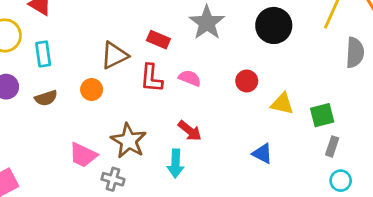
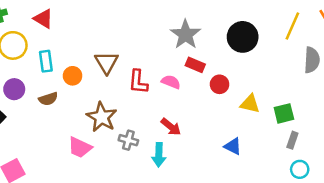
red rectangle: (158, 40) -> (195, 65), moved
brown triangle: (114, 55) -> (107, 62), turned -35
orange circle: (92, 90) -> (73, 76), moved
brown star: (129, 141) -> (102, 117), moved
gray cross: (113, 179) -> (128, 140), moved

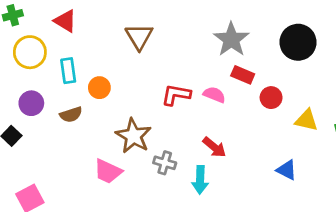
brown triangle: (107, 62) -> (139, 37), moved
red L-shape: (138, 82) -> (176, 95), turned 95

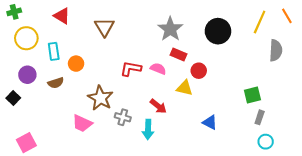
red triangle: (65, 21) -> (62, 16), moved
yellow triangle: (307, 120) -> (185, 88), moved

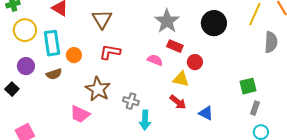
cyan rectangle: (54, 51) -> (52, 43), size x1.4
red L-shape: (131, 69) -> (110, 52), moved
red arrow: (158, 106) -> (178, 102), moved
gray cross: (123, 117) -> (131, 101), moved

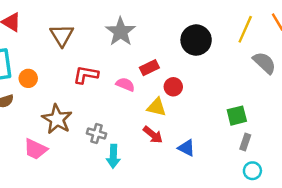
gray star: (167, 21) -> (121, 32), moved
gray semicircle: (271, 42) -> (264, 63), turned -50
red rectangle: (175, 46) -> (149, 68), turned -49
red L-shape: (110, 52) -> (86, 75), moved

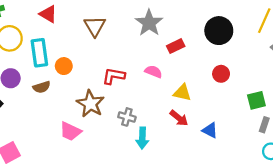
red rectangle: (149, 68) -> (176, 46), moved
red L-shape: (86, 75) -> (114, 76), moved
red circle: (173, 87) -> (221, 74), moved

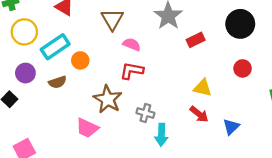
cyan rectangle: (39, 53) -> (55, 47), turned 64
pink semicircle: (153, 72) -> (132, 44), moved
blue triangle: (210, 130) -> (231, 127), turned 49

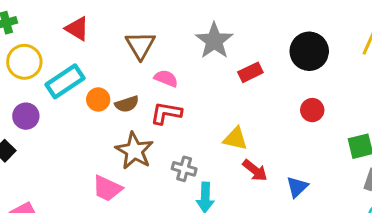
brown semicircle: (57, 82) -> (127, 104), moved
yellow triangle: (203, 88) -> (235, 139), moved

